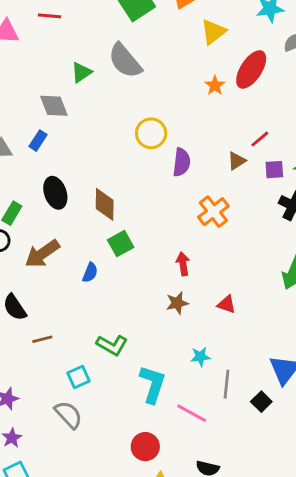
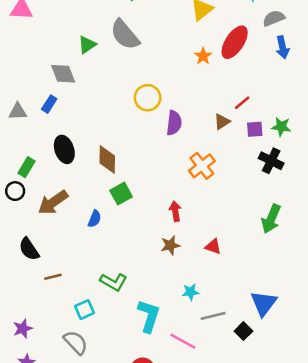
gray line: (226, 384) -> (213, 316), turned 70

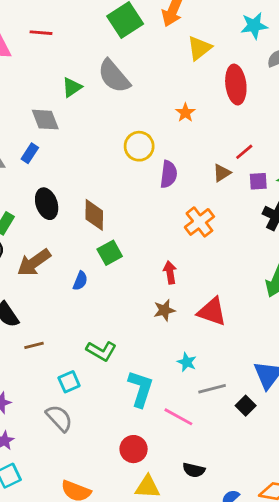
red ellipse: (235, 42) -> (236, 85), turned -40
orange star: (203, 56) -> (185, 113), moved
red triangle: (213, 247) -> (212, 312), size x1.6
cyan star: (190, 292) -> (187, 362), turned 30

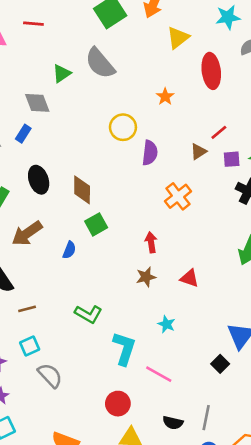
red triangle: (212, 312) -> (189, 278), size x0.7
cyan square: (69, 382) -> (30, 346), moved
gray line: (212, 389) -> (206, 418), moved, turned -65

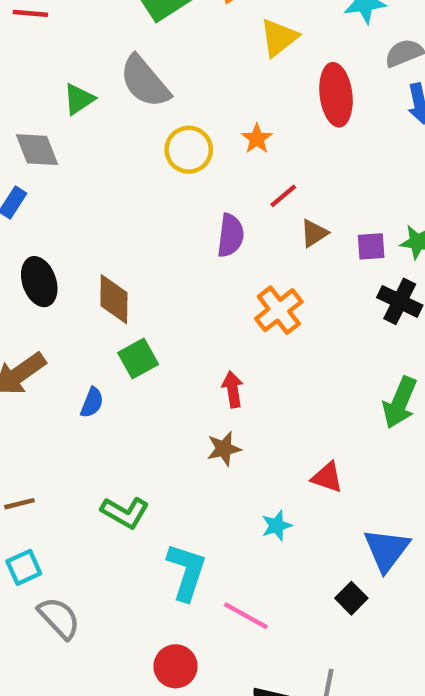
yellow circle: (123, 127) -> (189, 150), moved
red line: (219, 132) -> (283, 196), moved
red triangle: (189, 278) -> (327, 477), moved
cyan star: (166, 324) -> (277, 526), moved, turned 30

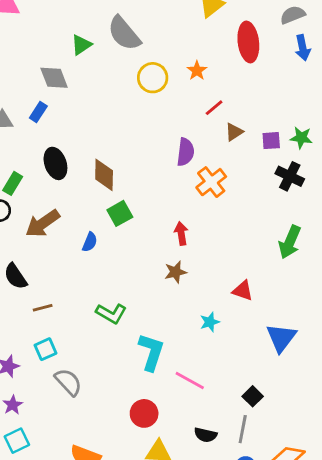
purple semicircle: (230, 235) -> (185, 152), moved
black square: (351, 598) -> (253, 396), moved

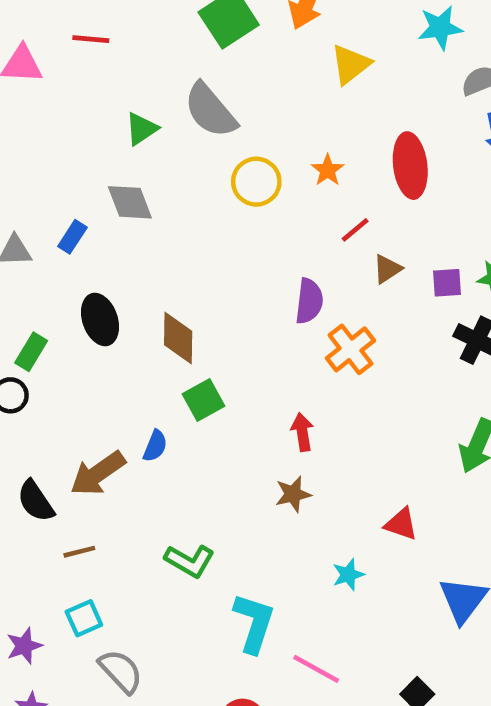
red ellipse: (248, 42) -> (410, 166), moved
gray diamond: (54, 78) -> (130, 202), moved
brown arrow: (43, 223) -> (98, 473), moved

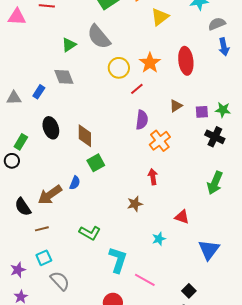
orange star: (328, 170) -> (150, 63), size x1.5
red line: (355, 230) -> (137, 89), moved
red arrow: (302, 432) -> (153, 177), moved

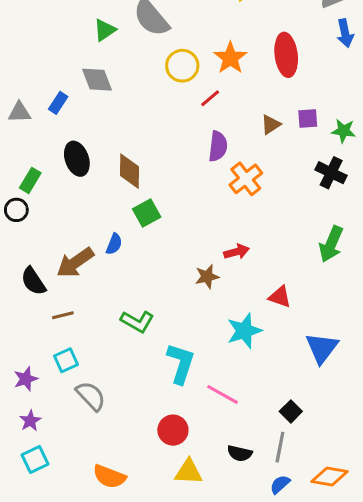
purple square: (202, 112) -> (308, 118), moved
red arrow: (153, 177) -> (237, 252), moved, turned 84
cyan star: (159, 239) -> (244, 331), size x1.6

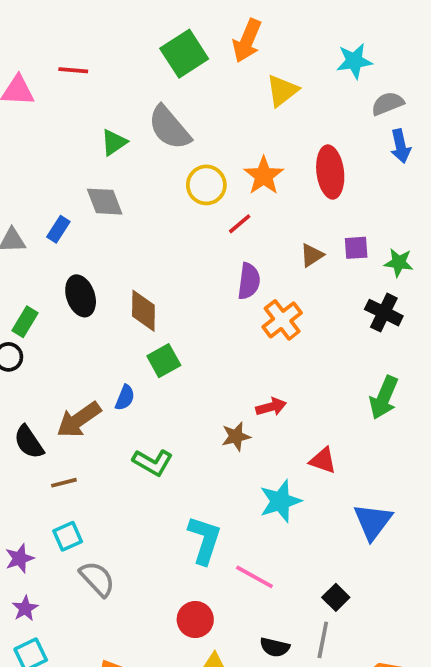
green L-shape: (137, 322) -> (153, 462), moved

